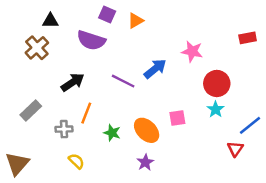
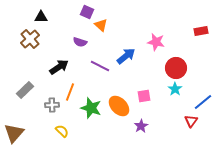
orange triangle: (135, 21) -> (101, 25), moved, turned -48
purple semicircle: (91, 40) -> (80, 42), moved, size x0.6
green star: (112, 133) -> (91, 108), size x1.5
purple star: (145, 162) -> (141, 126), moved

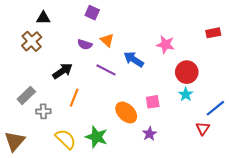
orange triangle: (101, 25) -> (107, 40), moved
blue arrow: (126, 56) -> (134, 59), turned -108
gray cross: (52, 105) -> (43, 111), moved
green star: (91, 108) -> (96, 137), moved
yellow semicircle: (62, 131) -> (66, 139), size x1.5

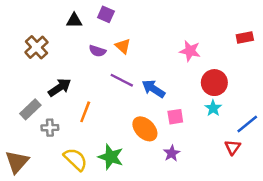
black triangle: (43, 18) -> (74, 20), moved
blue arrow: (134, 59) -> (153, 89), moved
black arrow: (62, 71) -> (60, 87), moved

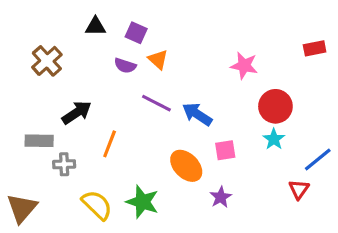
purple square: (106, 14) -> (136, 33), moved
gray rectangle: (30, 109) -> (39, 141), turned 45

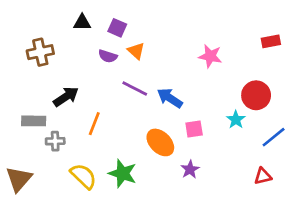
brown cross: (47, 61) -> (40, 52), turned 30
red circle: (275, 106) -> (256, 95), moved
red triangle: (299, 189) -> (263, 176), moved, turned 42

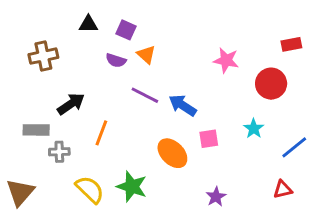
red circle: (256, 95) -> (271, 84), moved
purple star: (190, 169) -> (216, 197), moved

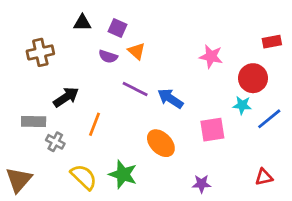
cyan star: (254, 129) -> (242, 105), moved, turned -30
pink square: (209, 139) -> (212, 130), moved, size x1.4
blue line: (294, 147) -> (269, 119), moved
gray cross: (59, 152) -> (55, 142), turned 30
purple star: (216, 197) -> (202, 184), turned 30

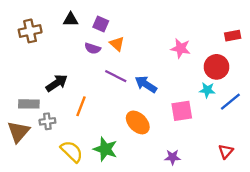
brown cross: (40, 52) -> (30, 31), moved
gray cross: (55, 142) -> (47, 121), turned -35
red triangle: (264, 177) -> (226, 151), turned -35
brown triangle: (19, 180) -> (18, 132), moved

